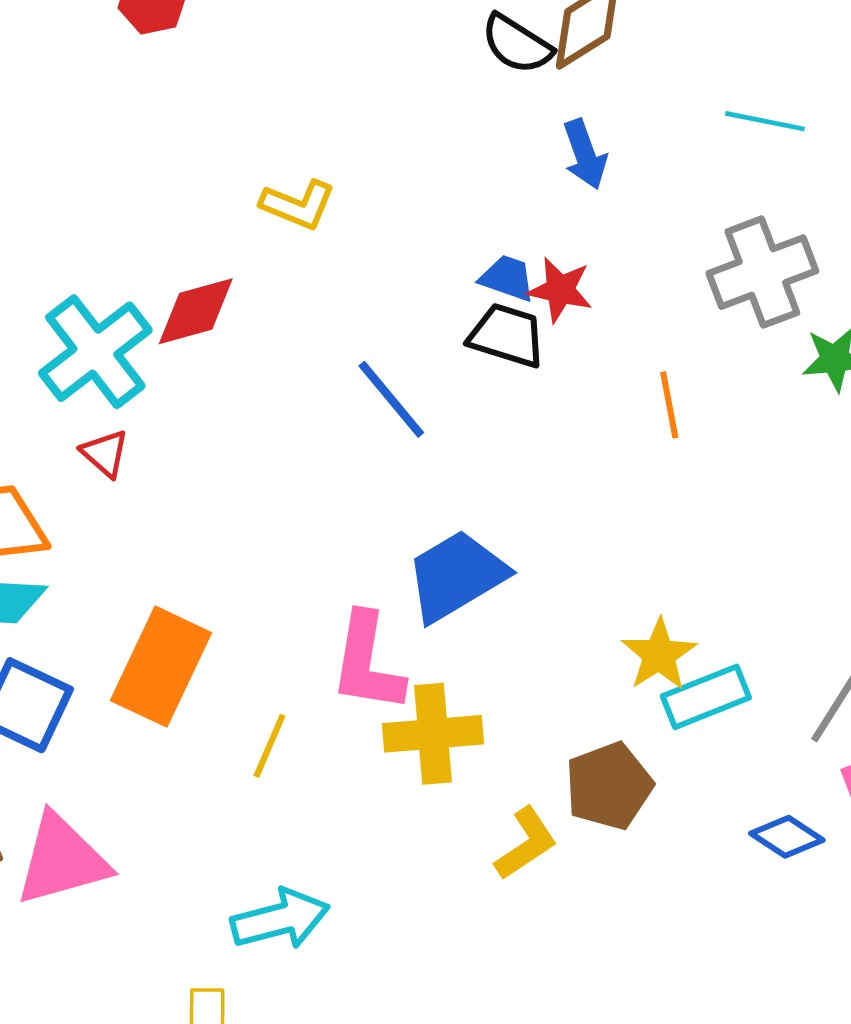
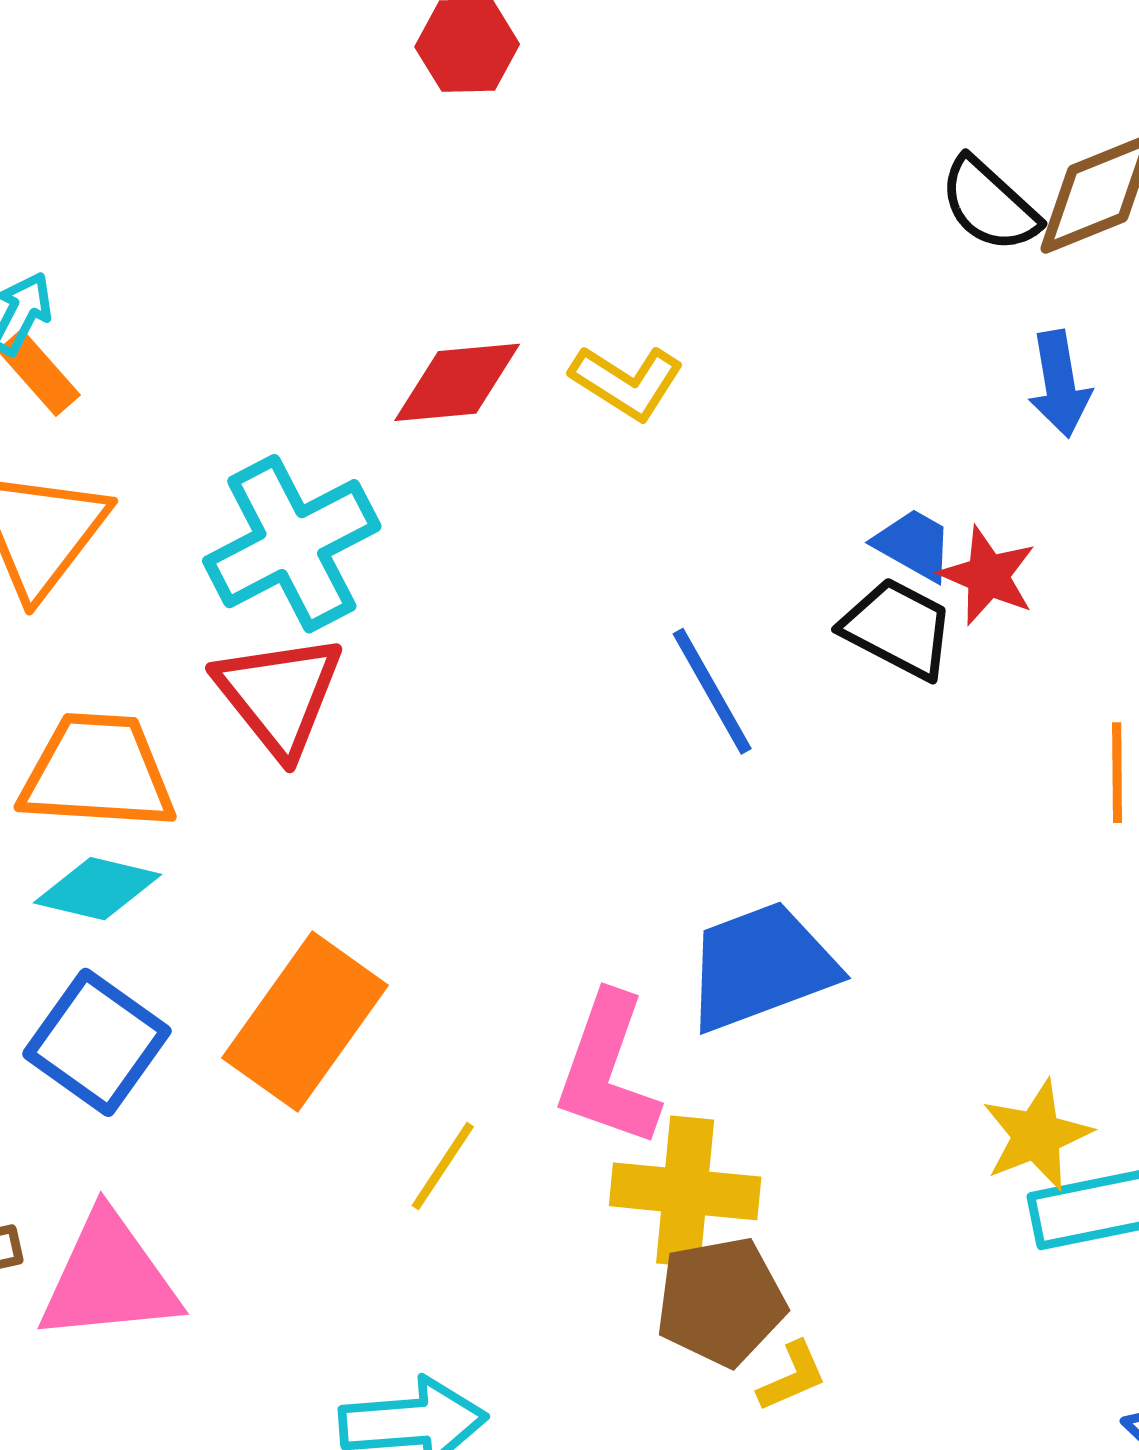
red diamond: (196, 311) -> (457, 382), moved
red triangle: (105, 453) -> (279, 695), size x1.8
brown pentagon: (609, 786) -> (721, 1301), moved
yellow L-shape: (526, 844) -> (792, 1376), size x0.7

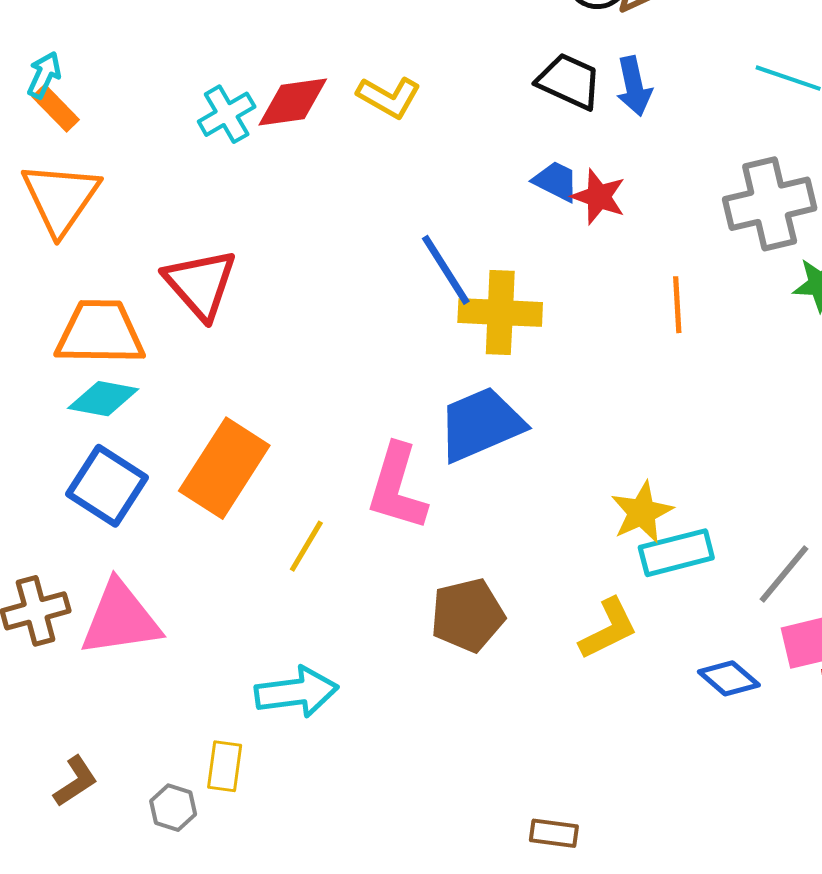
cyan cross: (292, 544) -> (227, 114), moved, size x0.6
black trapezoid: (898, 628) -> (569, 81), moved
yellow cross: (685, 1191) -> (500, 313), moved
yellow L-shape: (792, 1376) -> (608, 629), moved, size x1.5

